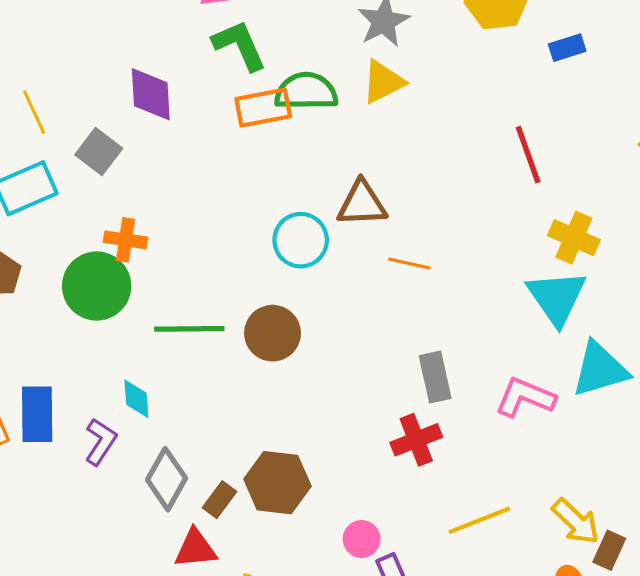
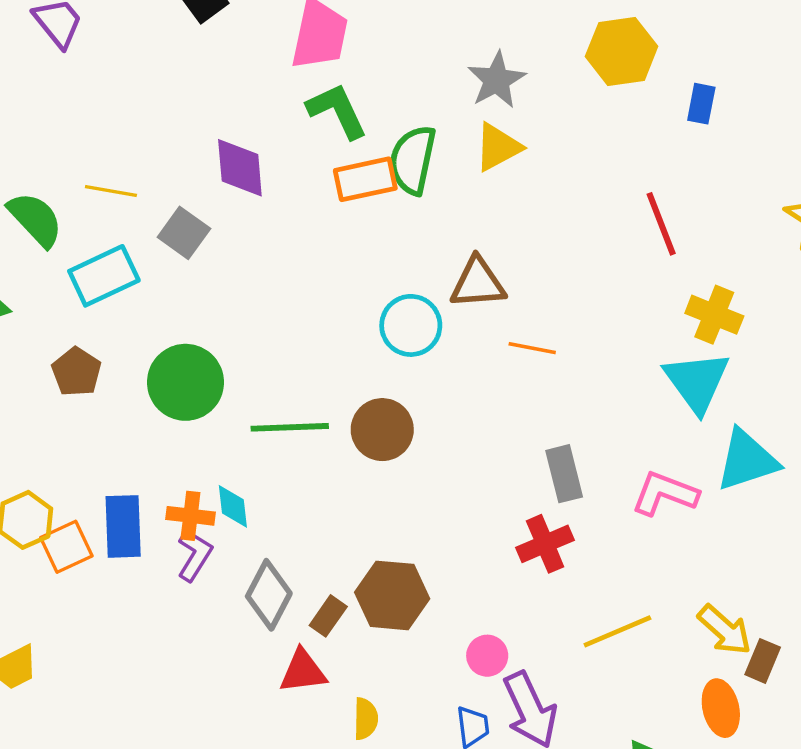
blue rectangle: (567, 48) -> (701, 104), turned -60
green semicircle: (306, 91) -> (413, 160), turned -76
yellow line: (34, 112) -> (111, 191), turned -54
orange cross: (126, 240) -> (190, 516), moved

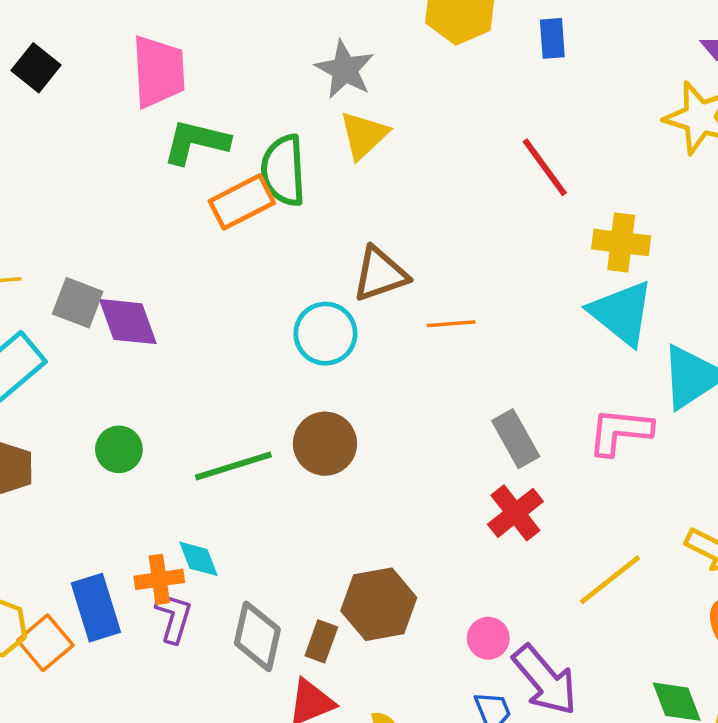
green L-shape: (337, 111) -> (196, 142), turned -36
purple diamond: (240, 168) -> (128, 322), moved
green circle: (186, 382) -> (119, 449), size x0.6

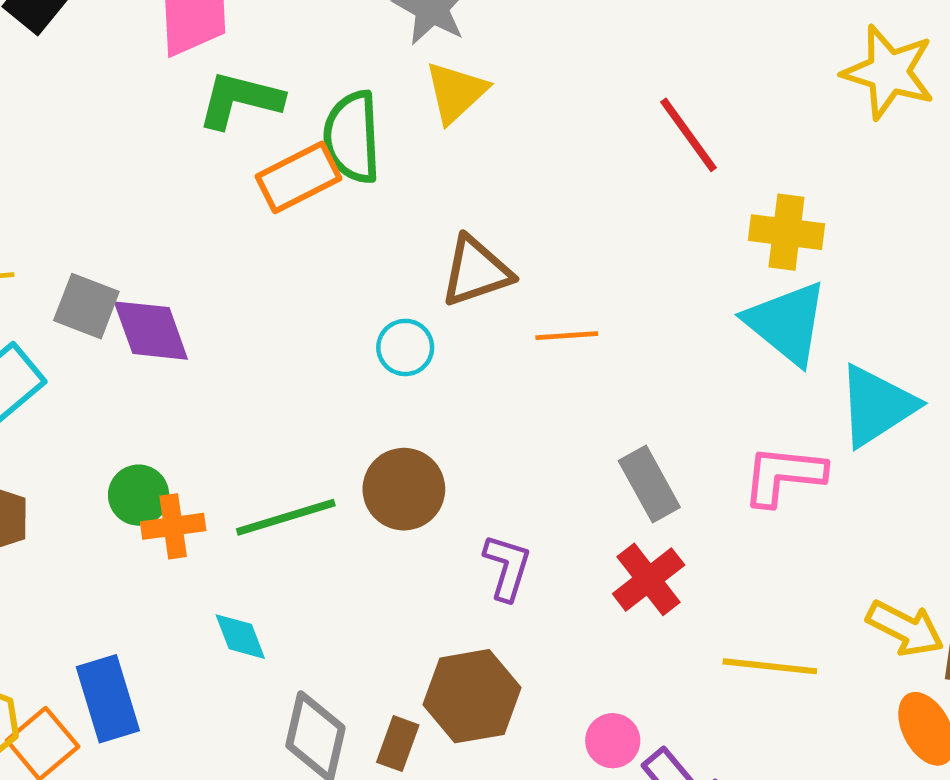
cyan circle: (325, 334) -> (405, 347), size x0.7
orange cross: (159, 579) -> (173, 526), moved
yellow line: (610, 580) -> (770, 666), turned 44
purple L-shape: (174, 617) -> (507, 567), moved

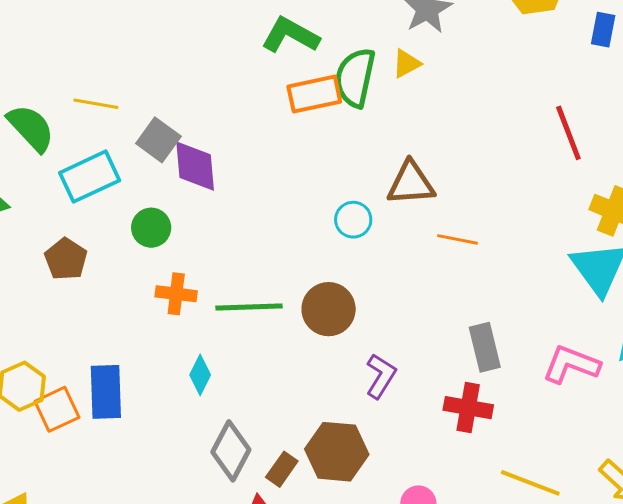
yellow triangle: (456, 92) -> (406, 64), moved, size x0.7
green circle: (139, 495) -> (151, 228), moved
red cross: (649, 579) -> (468, 408), turned 33
cyan diamond: (240, 637) -> (200, 375), turned 33

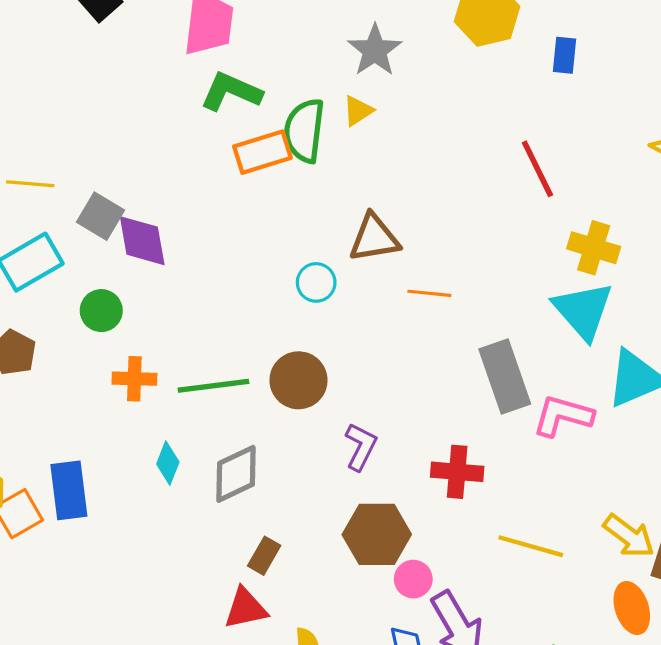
gray rectangle: (485, 347) -> (505, 376), moved, size x1.4
gray diamond: (231, 451) -> (236, 474), moved, turned 42
brown hexagon: (337, 452) -> (377, 534), moved

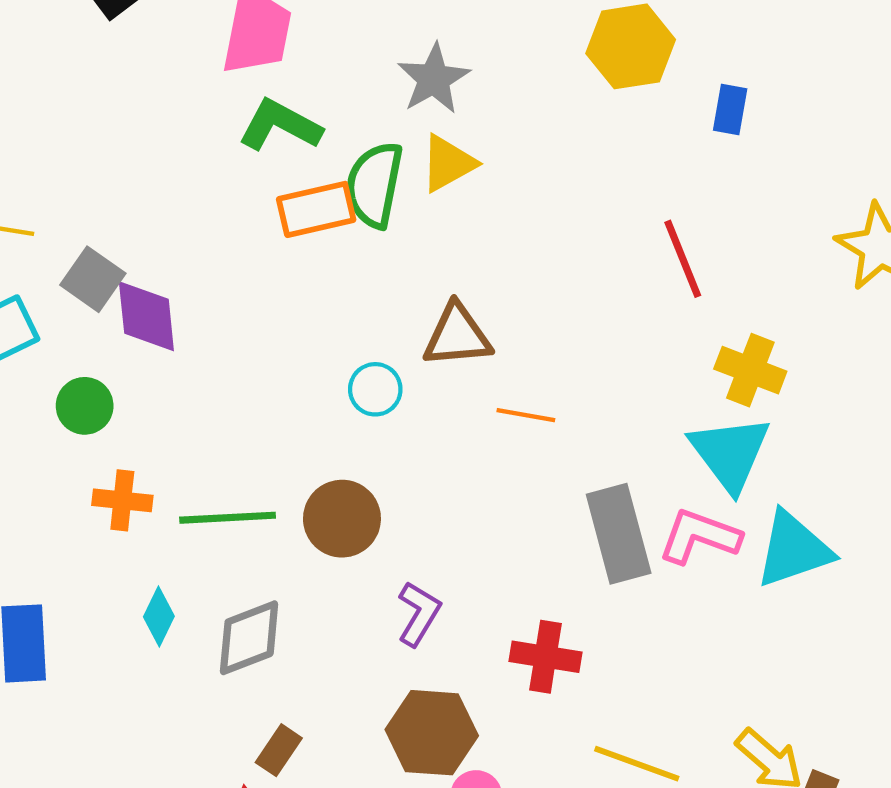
gray star: (375, 50) -> (434, 79), moved
yellow triangle: (358, 111) -> (448, 163), size x1.4
pink L-shape: (563, 416) -> (699, 536), moved

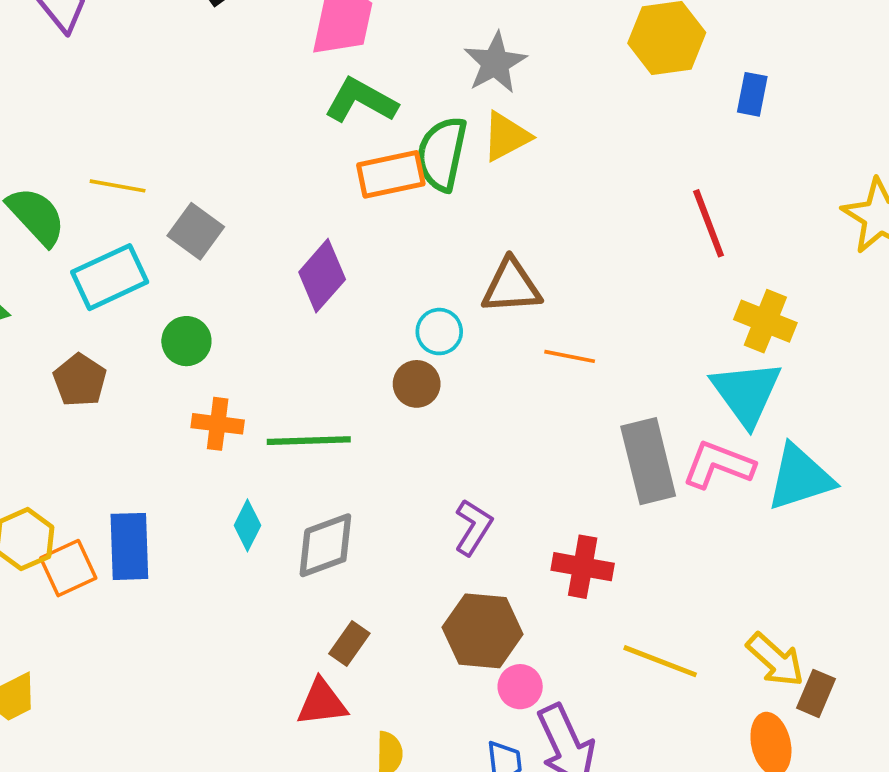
purple diamond: (146, 316) -> (322, 276), moved, turned 46
brown circle: (342, 519) -> (417, 384), moved, size x0.7

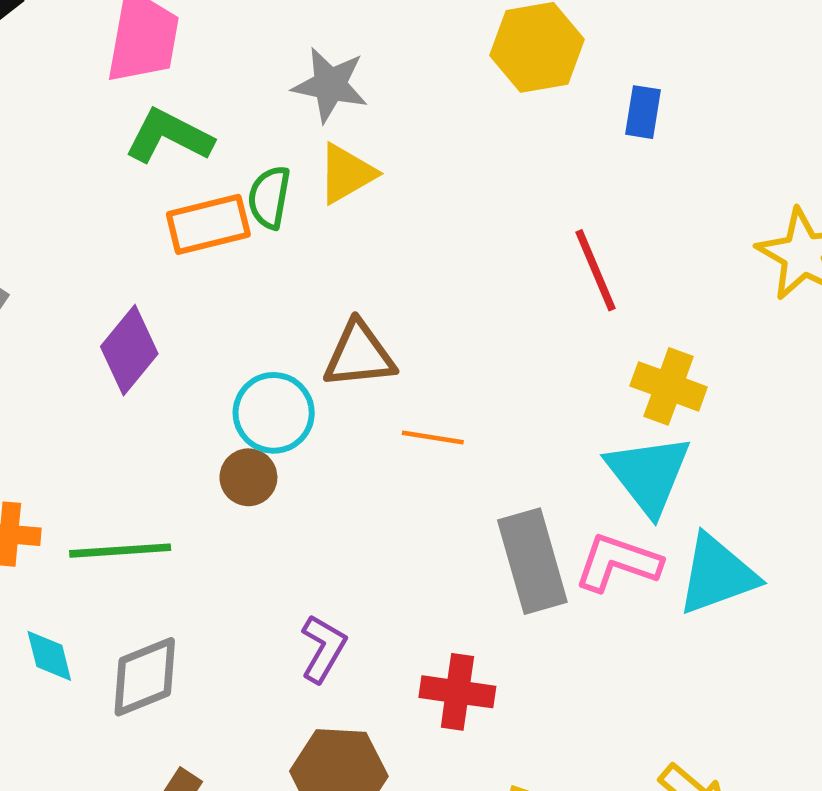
gray star: (495, 63) -> (330, 85), turned -30
green semicircle: (442, 154) -> (269, 197), size x0.7
cyan circle: (439, 332) -> (274, 413), size x1.4
cyan diamond: (247, 525) -> (49, 656), turned -39

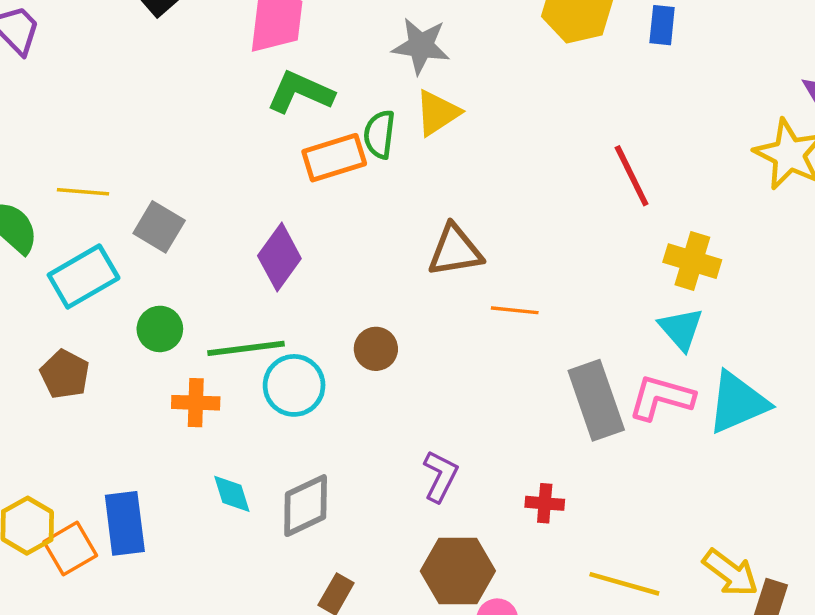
blue rectangle: (643, 112) -> (662, 25), moved
cyan circle: (274, 413) -> (294, 385), moved
cyan triangle: (648, 474) -> (681, 329), size x0.7
green line: (120, 551) -> (246, 348), moved
red cross: (457, 692) -> (545, 503), size x0.7

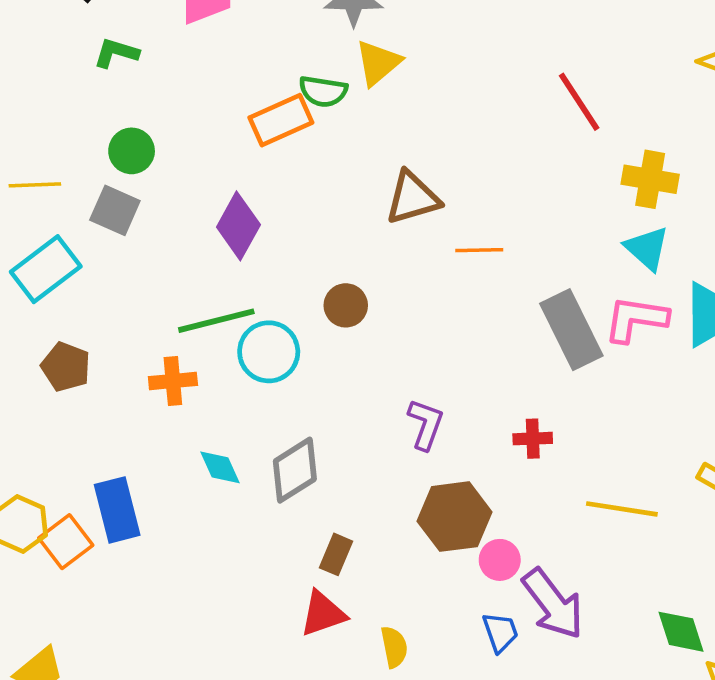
green L-shape: (300, 92) -> (116, 53), moved, size x0.7
green semicircle: (379, 134) -> (323, 91), turned -81
green circle: (160, 329) -> (132, 151), moved
brown pentagon: (65, 374) -> (66, 367), moved

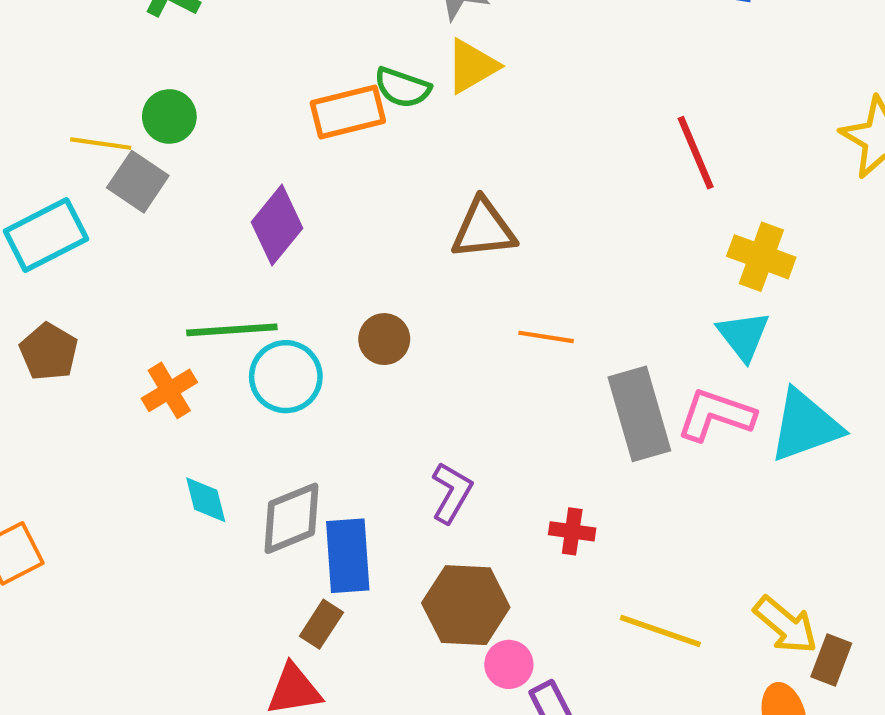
yellow line: (35, 185) -> (101, 144), moved
orange line: (479, 250) -> (546, 337), moved
orange cross: (173, 381) -> (169, 390), turned -36
blue rectangle: (117, 510) -> (348, 556), moved

